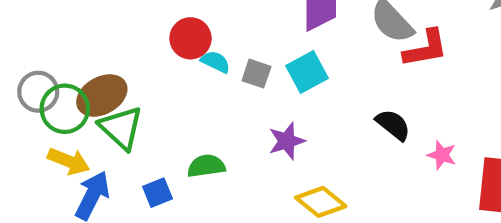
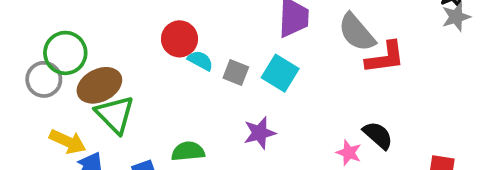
cyan square: (307, 72) -> (280, 73), turned -33
green circle: (65, 109) -> (65, 53), moved
black semicircle: (393, 125) -> (378, 135), moved
pink star: (442, 155) -> (349, 153), moved

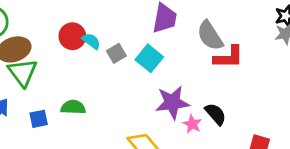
red circle: (179, 39) -> (72, 36), moved
gray square: (236, 73) -> (116, 53), turned 30
purple star: (260, 133) -> (172, 102), moved, size x1.4

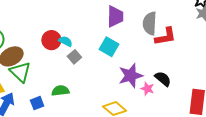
gray semicircle: (210, 36) -> (150, 23), turned 45
gray square: (116, 53) -> (74, 57), moved

